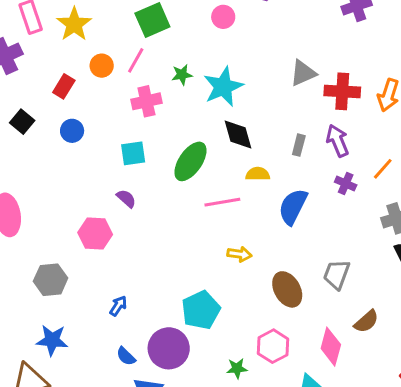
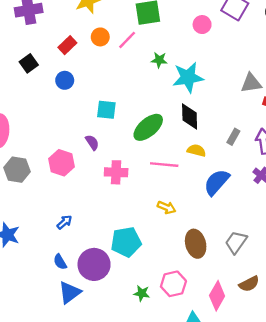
pink cross: (146, 101) -> (116, 172), moved
gray hexagon: (51, 280) -> (17, 170), moved

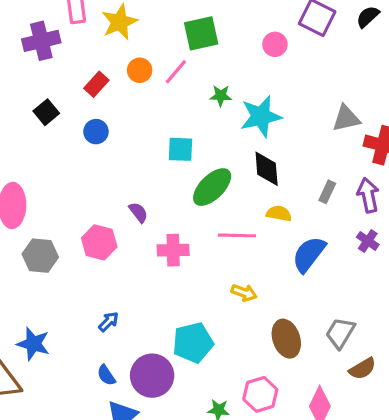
cyan square: (106, 110) -> (181, 149), moved
brown semicircle: (249, 284) -> (362, 369), moved

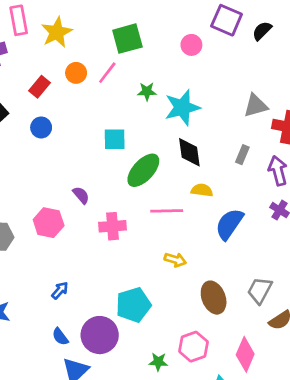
black semicircle: (368, 17) -> (262, 31), moved
gray rectangle: (327, 192) -> (242, 155), moved

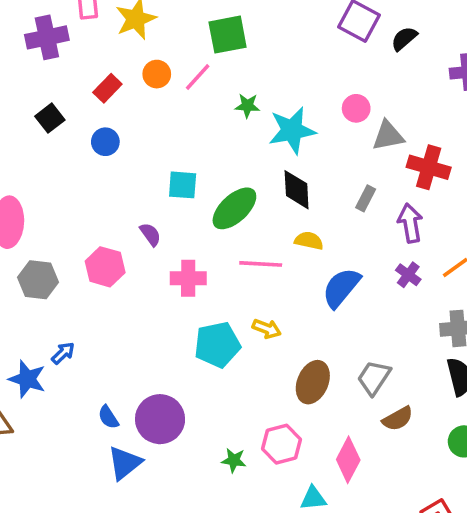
pink circle: (191, 45) -> (356, 108), moved
cyan square: (115, 139) -> (183, 185), moved
blue arrow: (60, 290) -> (63, 353), moved
brown ellipse: (214, 298) -> (313, 382), turned 40
cyan pentagon: (133, 305) -> (217, 345), moved

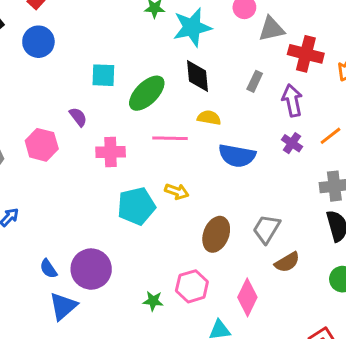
blue circle: (105, 142) -> (38, 42), size x1.4
blue semicircle: (341, 288) -> (237, 156), turned -117

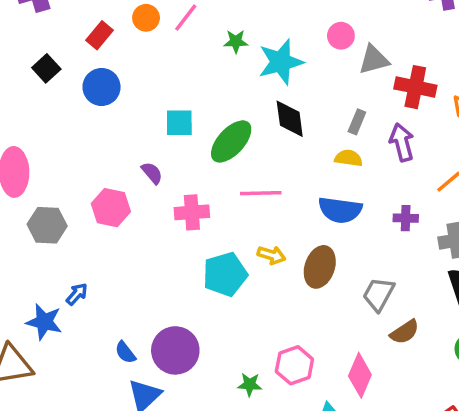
yellow semicircle: (209, 118) -> (348, 158), moved
purple cross: (292, 143) -> (406, 218), moved, turned -30
brown ellipse: (216, 234) -> (320, 267), moved

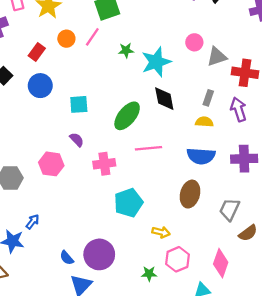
cyan square: (179, 123) -> (79, 104), moved
purple cross: (406, 218) -> (244, 159), size x1.6
yellow arrow: (271, 255) -> (161, 232), moved

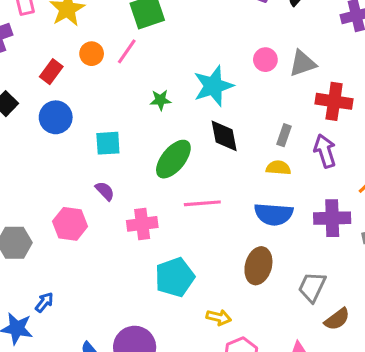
green star: (126, 50) -> (160, 100), moved
gray triangle: (217, 57) -> (302, 63), moved

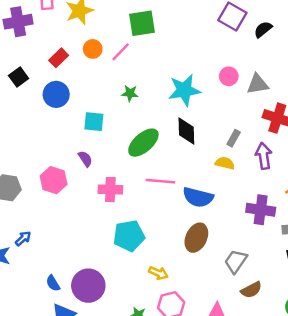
green star: (160, 100) -> (130, 93), moved
blue semicircle: (274, 214) -> (198, 197), moved

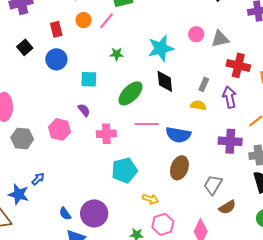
red rectangle: (59, 58) -> (56, 29), turned -56

